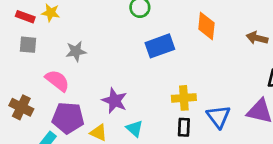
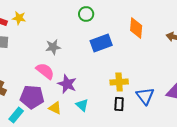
gray star: (76, 51) -> (53, 47), moved
pink semicircle: (57, 81) -> (45, 71), moved

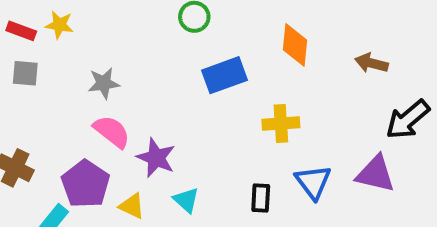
gray star: (53, 47) -> (104, 83), moved
yellow cross: (119, 82) -> (281, 124), moved
purple pentagon: (32, 97) -> (86, 184), turned 30

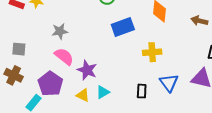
gray square: (25, 73) -> (19, 49), moved
cyan triangle: (186, 200) -> (103, 92), turned 48
yellow triangle: (132, 206) -> (83, 95), moved

